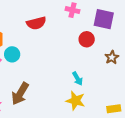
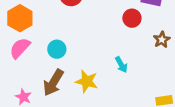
cyan circle: (12, 54) -> (57, 49), moved
yellow star: (76, 101) -> (87, 81), moved

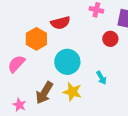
orange hexagon: (20, 18) -> (36, 39), moved
cyan circle: (57, 49) -> (67, 62), moved, size x1.6

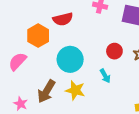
red circle: (110, 39) -> (114, 51), moved

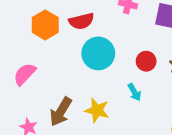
orange hexagon: (38, 36) -> (45, 25), moved
cyan circle: (70, 59) -> (98, 53), moved

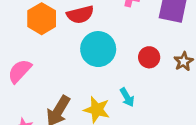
cyan arrow: (134, 92) -> (127, 97), moved

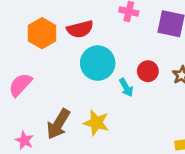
cyan arrow: (127, 97) -> (126, 87), moved

